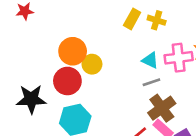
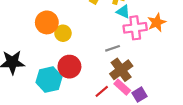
cyan triangle: (150, 60) -> (123, 12), moved
red circle: (67, 81) -> (69, 67), moved

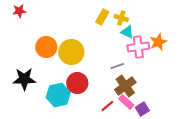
orange circle: (47, 22) -> (46, 47), moved
yellow circle: (63, 33) -> (71, 52), size x1.6

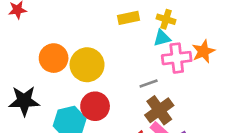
yellow rectangle: (102, 17) -> (128, 18), turned 49
yellow cross: (121, 18) -> (166, 19), moved
cyan triangle: (127, 32) -> (162, 38), turned -40

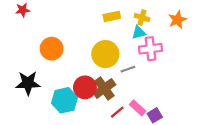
orange star: (203, 51) -> (177, 20), moved
yellow circle: (87, 65) -> (105, 54), moved
brown cross: (159, 110) -> (104, 88), moved

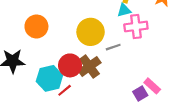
pink rectangle: (138, 108) -> (152, 86), moved
red line: (117, 112) -> (65, 90), moved

